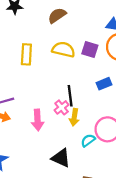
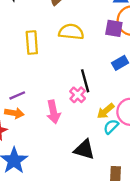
purple square: (90, 49) -> (114, 28), moved
yellow arrow: (74, 117) -> (106, 111), moved, turned 49

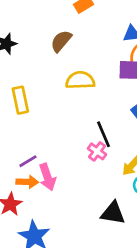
yellow rectangle: (32, 43) -> (20, 100), moved
pink arrow: (53, 112) -> (47, 177), moved

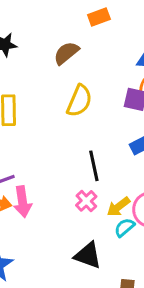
yellow semicircle: (80, 80) -> (79, 101), turned 104
pink cross: (97, 151) -> (86, 201), moved

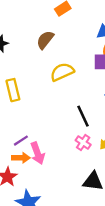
yellow semicircle: (79, 101) -> (62, 72), turned -125

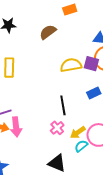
yellow semicircle: (62, 72) -> (71, 65), moved

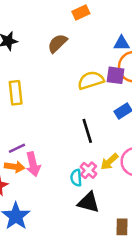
pink cross: (57, 128) -> (89, 170), moved
cyan semicircle: (81, 146) -> (76, 178), moved, turned -48

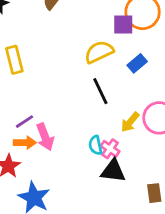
yellow semicircle: (91, 80) -> (99, 52), moved
pink cross: (89, 170) -> (110, 149), moved

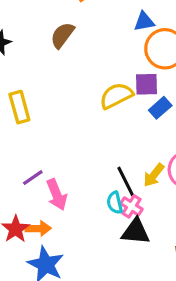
purple square: (123, 25) -> (147, 84), moved
black line: (100, 91) -> (126, 181), moved
orange arrow: (25, 143) -> (38, 228), moved

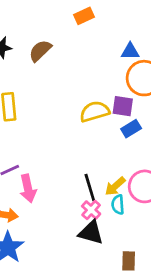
brown semicircle: (62, 35) -> (40, 51), moved
cyan semicircle: (115, 203) -> (118, 205), moved

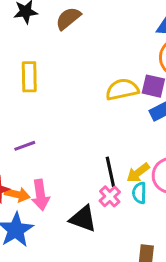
pink arrow: (28, 188) -> (40, 195), moved
black triangle: (91, 232) -> (83, 219), moved

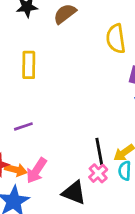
yellow semicircle: (122, 89) -> (116, 39), moved, turned -88
pink arrow: (40, 195) -> (36, 171), turned 40

